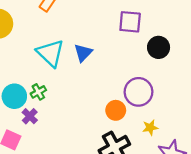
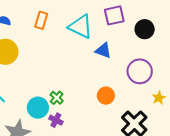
cyan triangle: (50, 53) -> (81, 27), moved
blue triangle: (83, 53) -> (103, 50), moved, turned -36
orange circle: (116, 110) -> (106, 96), moved

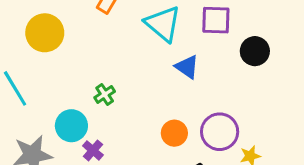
purple circle: (140, 71) -> (220, 132), moved
green cross: (57, 98) -> (105, 94), moved

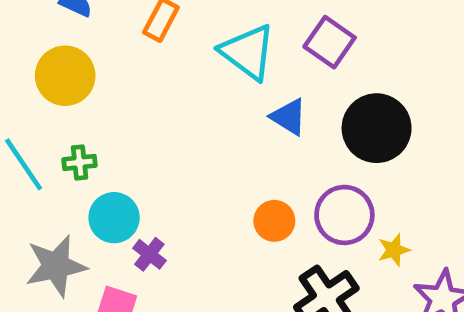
purple square: (216, 20) -> (330, 42), turned 36
black circle: (255, 51) -> (377, 128), moved, size x1.5
green cross: (105, 94) -> (80, 162), moved, turned 30

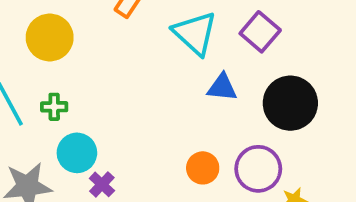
blue triangle: (289, 117) -> (222, 87), turned -32

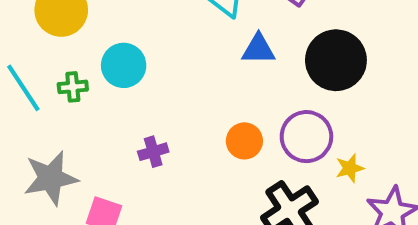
cyan circle: (77, 153) -> (124, 65), moved
purple cross: (102, 184) -> (153, 152), moved, turned 35

